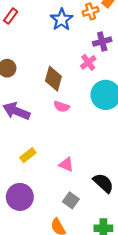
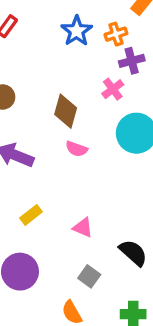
orange cross: (91, 11) -> (116, 34), moved

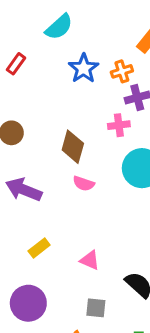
pink cross: (113, 89) -> (119, 125), turned 30
gray square: (89, 276) -> (96, 308), turned -30

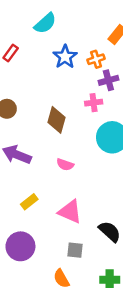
pink semicircle: (84, 183) -> (65, 165), moved
pink triangle: (90, 260) -> (70, 212), size x1.5

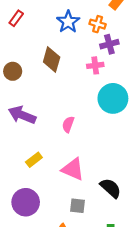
orange cross: (96, 59) -> (98, 24), turned 35
brown diamond: (56, 120) -> (52, 59), moved
pink semicircle: (65, 165) -> (68, 124), turned 91

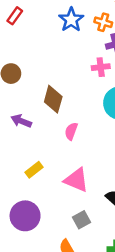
brown diamond: (52, 59) -> (53, 99), moved
purple arrow: (22, 115) -> (21, 121), size x0.7
gray square: (78, 206) -> (81, 220), turned -35

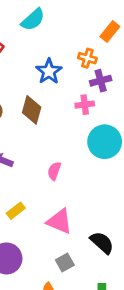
blue star: (71, 20) -> (49, 71), moved
brown diamond: (53, 99) -> (32, 110), moved

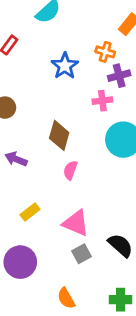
brown diamond: (32, 110) -> (59, 135), moved
gray square: (65, 262) -> (82, 254), moved

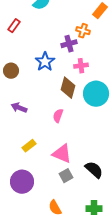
blue star: (65, 66) -> (45, 62), moved
purple cross: (119, 76) -> (69, 44), moved
brown diamond: (59, 135) -> (68, 88), moved

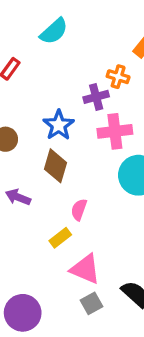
pink cross: (81, 66) -> (115, 131), size x1.5
brown diamond: (68, 88) -> (55, 166), moved
yellow rectangle: (29, 146) -> (60, 238), moved

